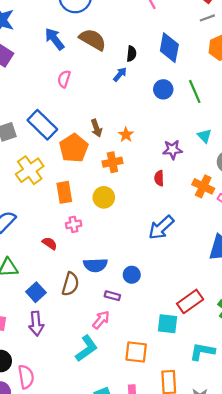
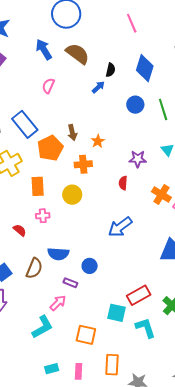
cyan L-shape: (202, 351) -> (146, 328), moved, turned 55

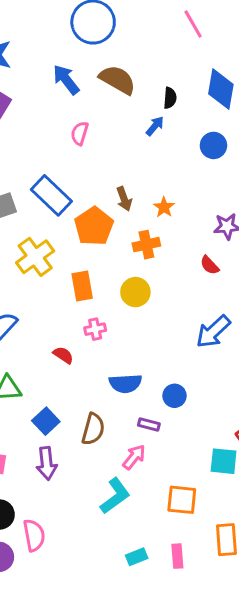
red semicircle: (123, 183) -> (210, 265), turned -40
brown semicircle: (34, 268) -> (93, 429), moved

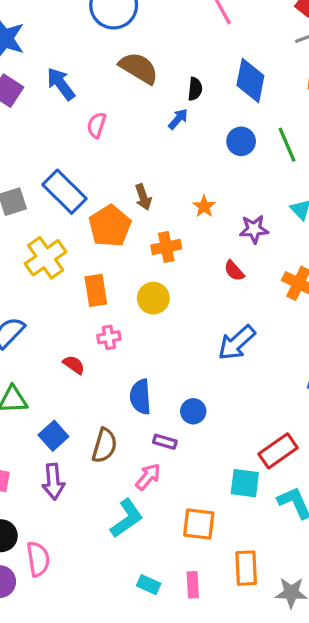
blue arrow: (66, 80) -> (61, 84), moved
orange star: (164, 207) -> (204, 206), moved
blue semicircle: (125, 383) -> (140, 397), turned 88
cyan rectangle: (137, 557) -> (149, 585), turned 45

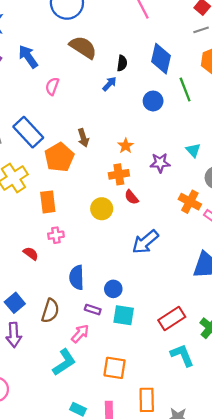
green line: (287, 145) -> (185, 89), moved
orange cross: (166, 247) -> (119, 174), moved
red semicircle: (234, 271) -> (131, 197), moved
yellow circle: (153, 298) -> (102, 209), moved
cyan square: (245, 483) -> (124, 315), moved

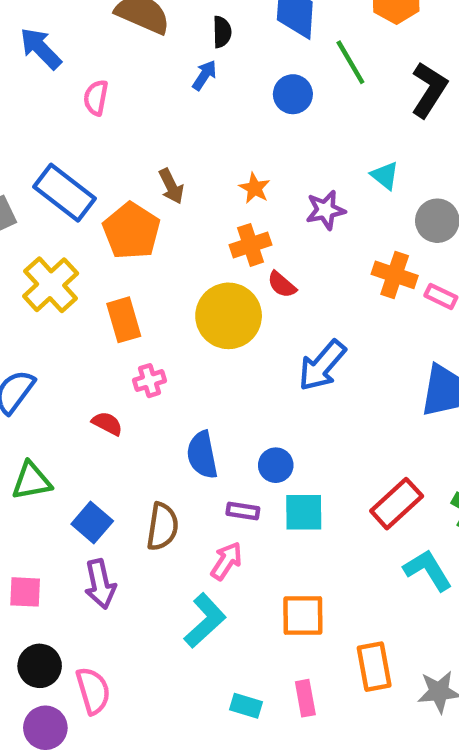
yellow circle: (102, 209) -> (229, 316), size x1.5

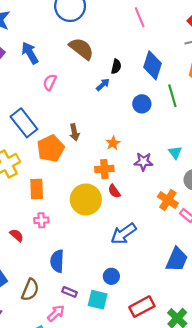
blue circle: (276, 465) -> (111, 276), moved

